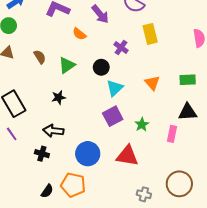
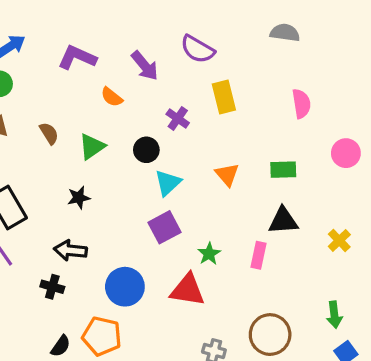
green star: (142, 125) -> (209, 254), moved

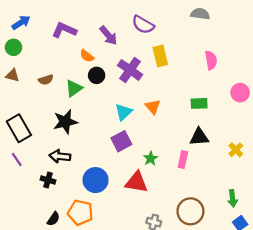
purple cross: (178, 118) -> (130, 70), size x1.6
brown semicircle: (49, 133) -> (46, 80), turned 104
black circle: (146, 150) -> (97, 75), moved
orange triangle: (227, 175) -> (153, 107), moved
black star: (79, 198) -> (65, 122), size x1.6

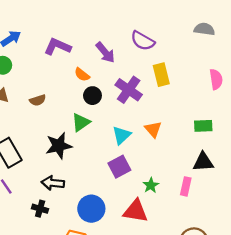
green triangle: (74, 88) -> (81, 122), moved

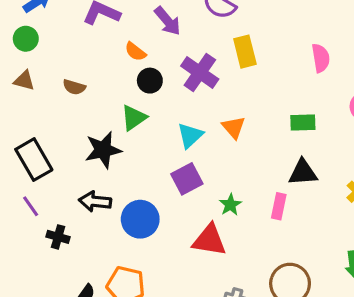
brown semicircle: (38, 100) -> (74, 87), turned 35
black cross: (40, 209) -> (58, 237), moved
blue circle: (91, 209) -> (140, 219), moved

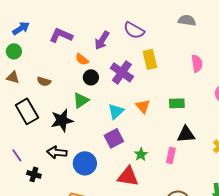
purple arrow: (168, 21) -> (102, 40), turned 72
green rectangle: (303, 122) -> (177, 103), moved
black rectangle: (34, 160) -> (27, 111), moved

